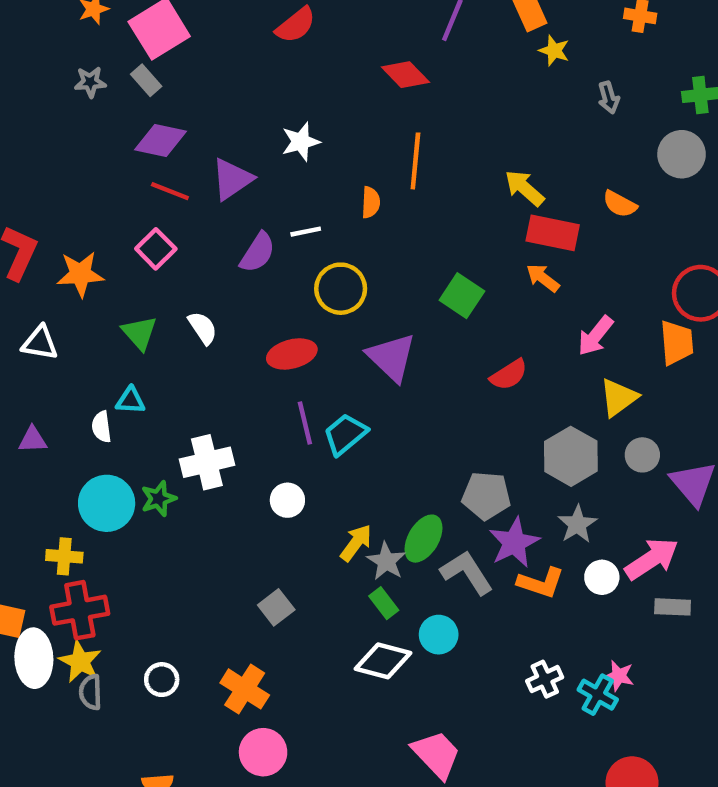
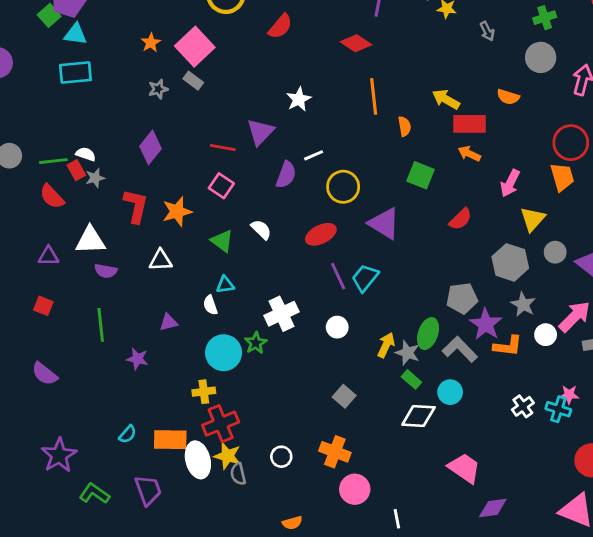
purple diamond: (161, 141) -> (151, 147), moved, turned -52
orange semicircle: (371, 202) -> (405, 126), moved

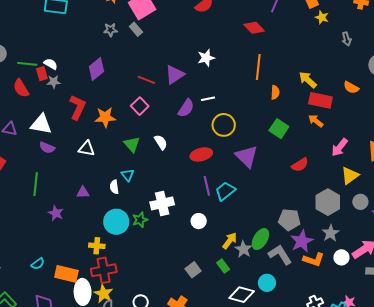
cyan triangle: (225, 285) -> (128, 175), turned 48
green rectangle: (411, 379) -> (223, 266), moved

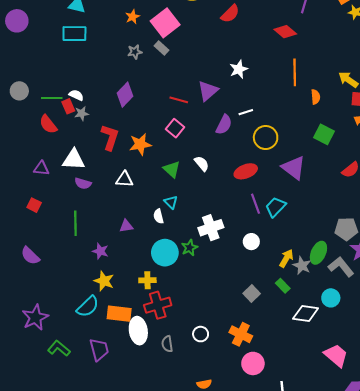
cyan semicircle: (38, 264) -> (88, 307), size x1.6
yellow star: (104, 294) -> (104, 281), moved

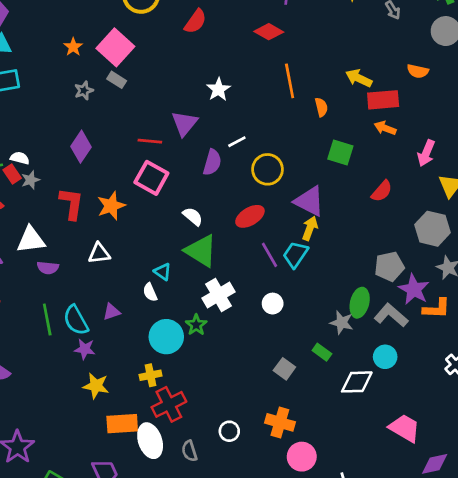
pink square: (175, 128) -> (151, 178), size x1.4
green triangle: (172, 169) -> (201, 251), moved, size x1.5
yellow arrow: (286, 258) -> (310, 228), moved
cyan semicircle: (88, 307) -> (76, 320), moved, turned 115

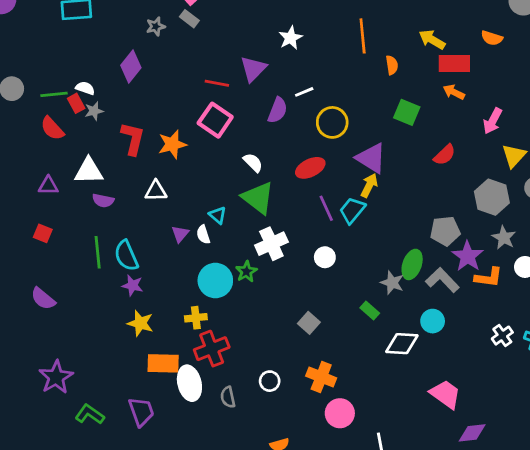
purple diamond: (81, 147) -> (131, 67), moved
purple triangle: (112, 312) -> (180, 234), moved, turned -36
gray square: (284, 369) -> (309, 323), moved

